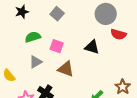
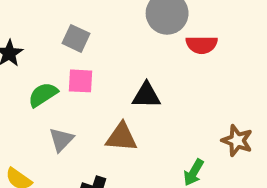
pink square: (57, 46) -> (80, 81), moved
black triangle: (92, 47) -> (146, 95), moved

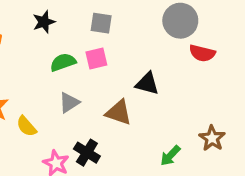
gray square: (76, 38) -> (101, 23), turned -30
pink square: (80, 81) -> (96, 59), turned -30

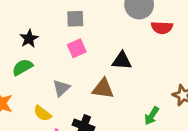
black star: (44, 22) -> (29, 39), moved
green semicircle: (63, 62) -> (22, 67), moved
yellow semicircle: (26, 126) -> (42, 113), moved

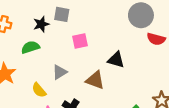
gray square: (75, 19) -> (62, 14), moved

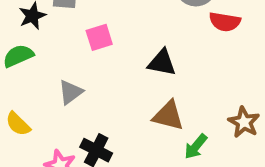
brown triangle: (95, 80) -> (168, 116), moved
yellow semicircle: (39, 90) -> (18, 124), moved

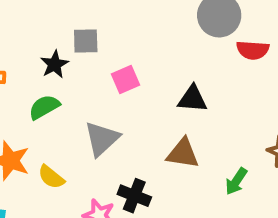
gray triangle: (71, 92) -> (102, 139), size x1.4
brown triangle: (168, 116) -> (183, 153), moved

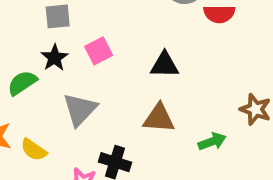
black star: (55, 64) -> (55, 58), moved
green arrow: (236, 181) -> (212, 141), turned -140

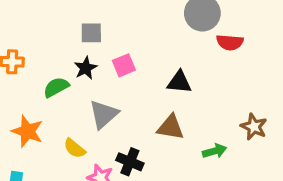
yellow semicircle: (34, 150) -> (75, 148), moved

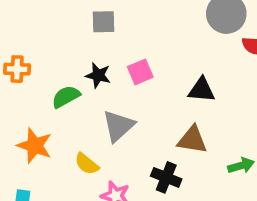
gray square: (91, 33) -> (104, 22), moved
black star: (86, 68) -> (98, 75), turned -30
black cross: (130, 162) -> (166, 177), moved

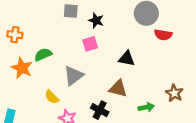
black star: (98, 75) -> (96, 20), moved
orange star: (35, 146) -> (22, 68), moved

